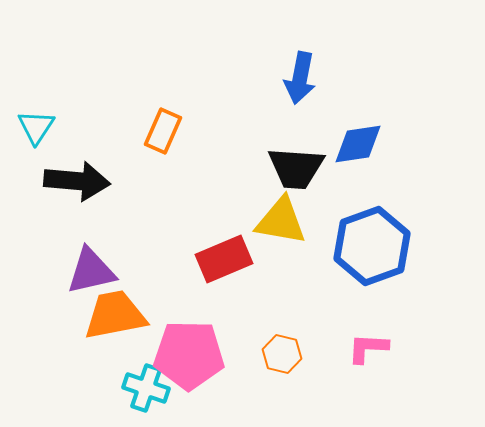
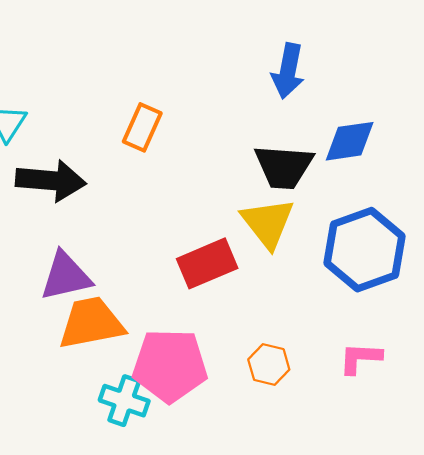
yellow triangle: (281, 221) -> (268, 223), turned 42

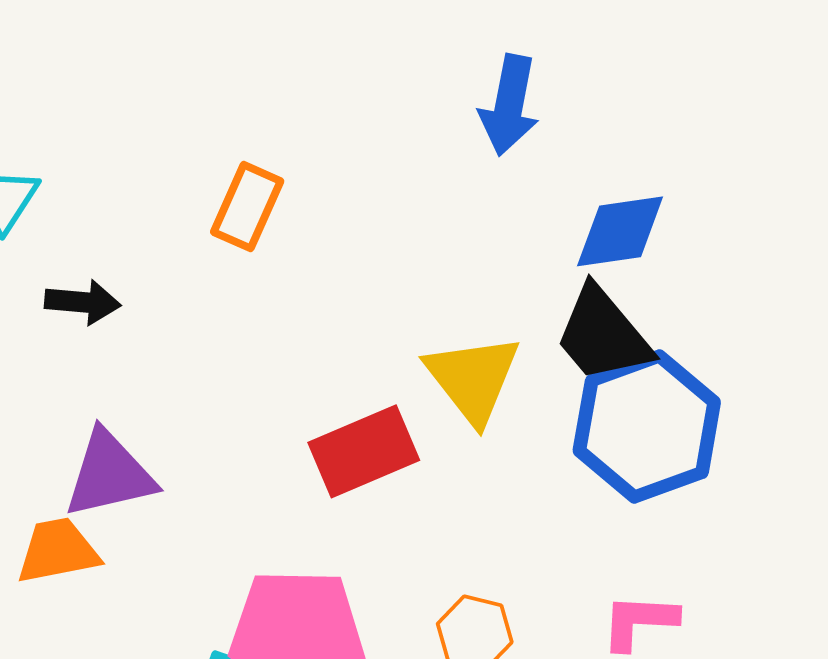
black trapezoid: (284, 167) -> (603, 335), moved, turned 46
black arrow: (51, 181) -> (83, 302), size x0.6
orange trapezoid: (91, 323) -> (58, 551), moved, size x0.7

